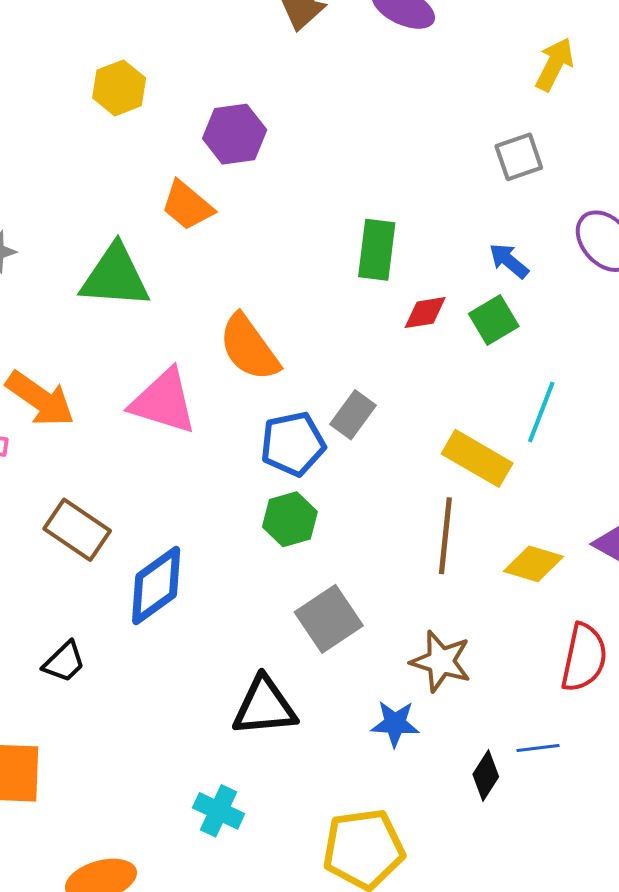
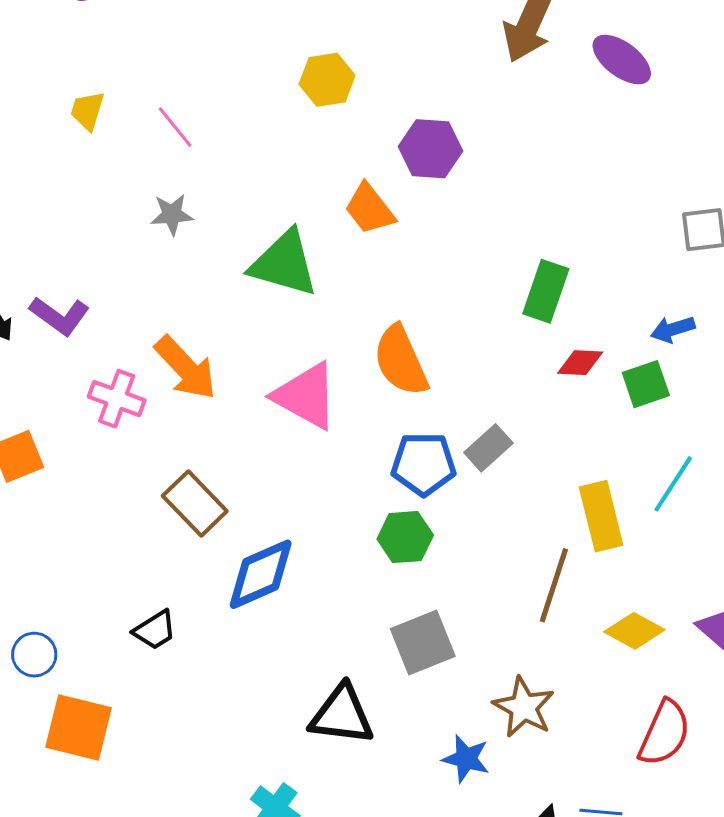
blue arrow: (509, 261) -> (673, 329), turned -69
yellow rectangle: (477, 458) -> (601, 516), turned 34

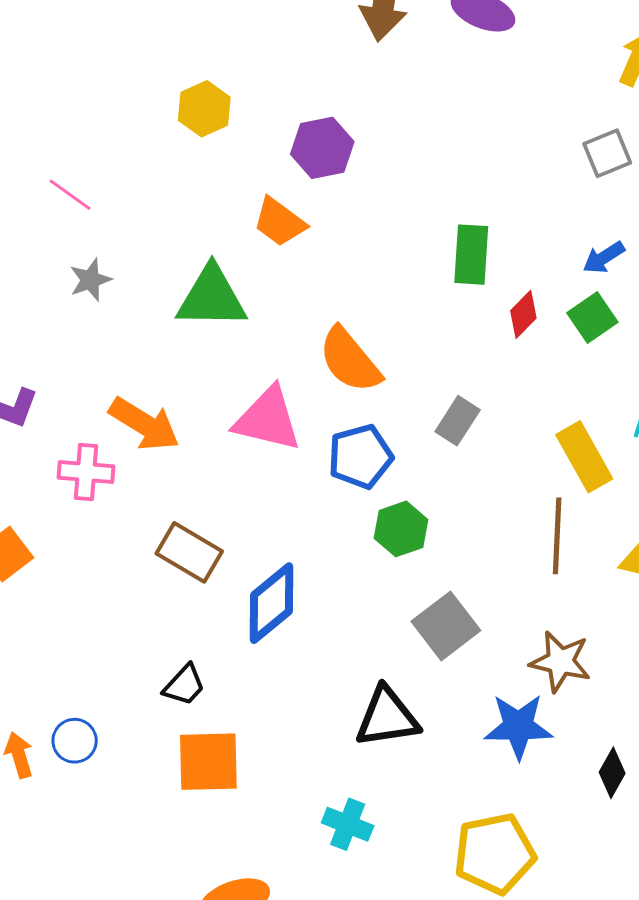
red diamond: (580, 363) -> (523, 314), turned -33
blue pentagon: (424, 464) -> (360, 457), moved
orange square: (79, 727) -> (208, 762), moved
blue star: (466, 759) -> (518, 726), size x1.4

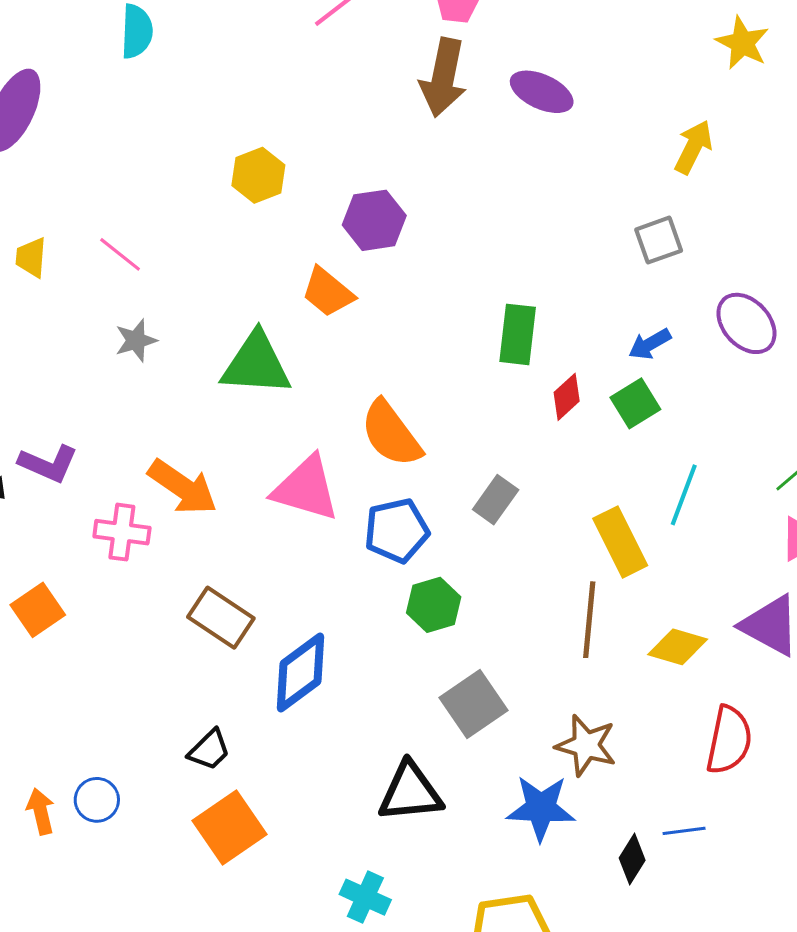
orange square: (208, 762) -> (229, 828), turned -36

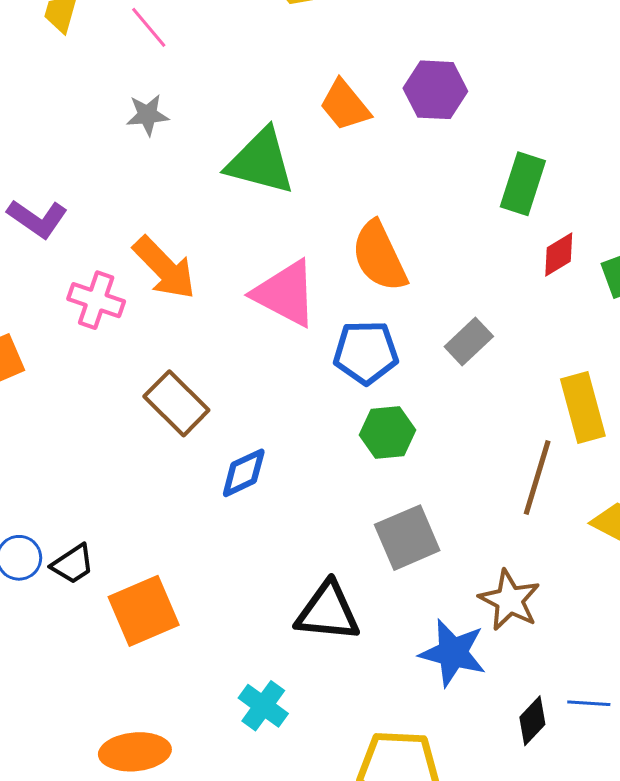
purple hexagon: (374, 220) -> (435, 90), moved
blue diamond: (300, 672) -> (244, 473), size x0.7
black trapezoid: (209, 750) -> (73, 564), moved

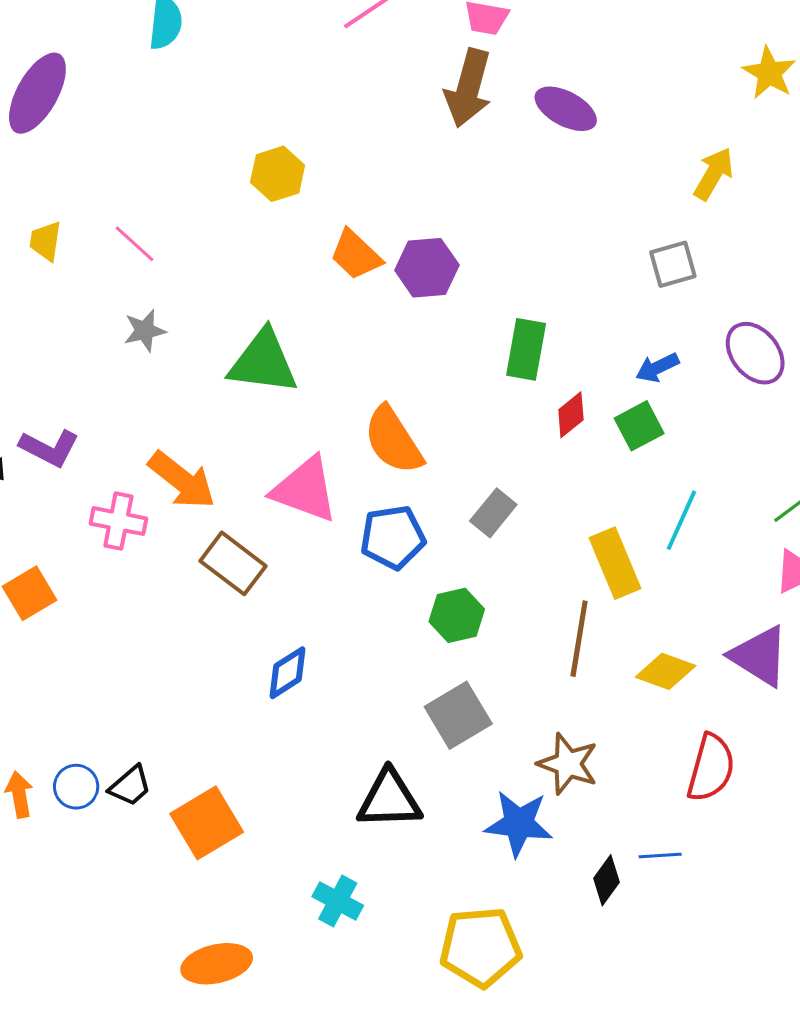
orange trapezoid: (345, 105) -> (356, 255), moved
brown rectangle: (176, 403) -> (233, 563), moved
green hexagon: (387, 433) -> (457, 615), moved

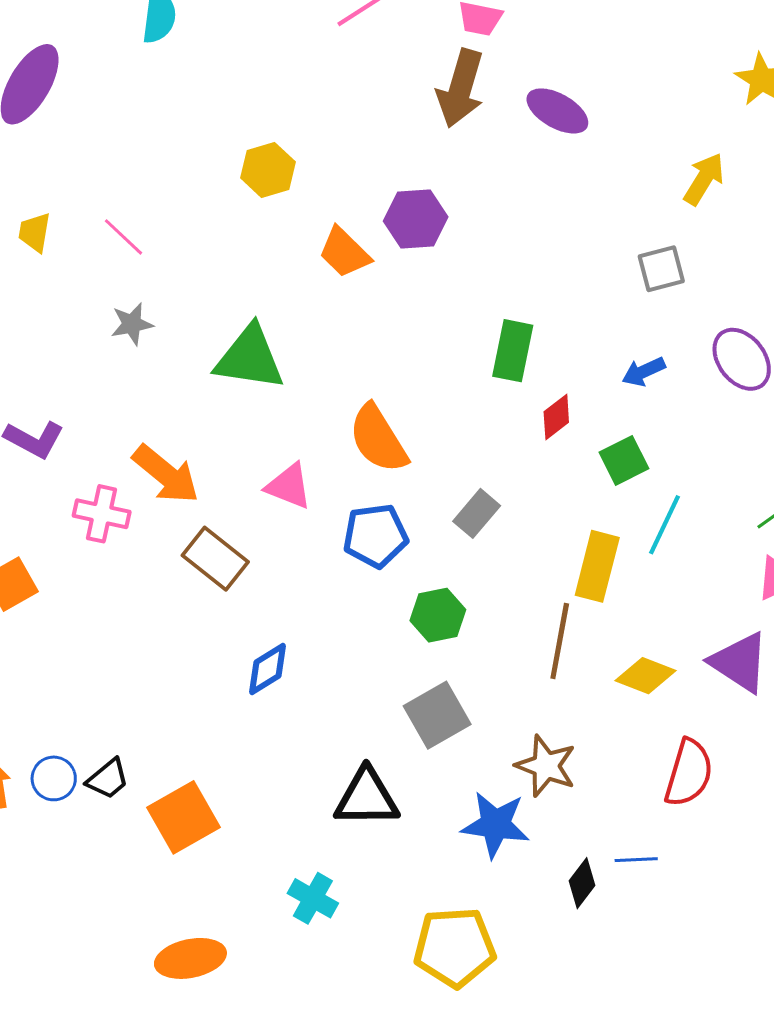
purple hexagon: (427, 268) -> (416, 219), moved
green square: (639, 426) -> (624, 460), moved
pink triangle: (305, 489) -> (289, 486), size x0.7
yellow rectangle: (615, 563) -> (597, 566), turned 36

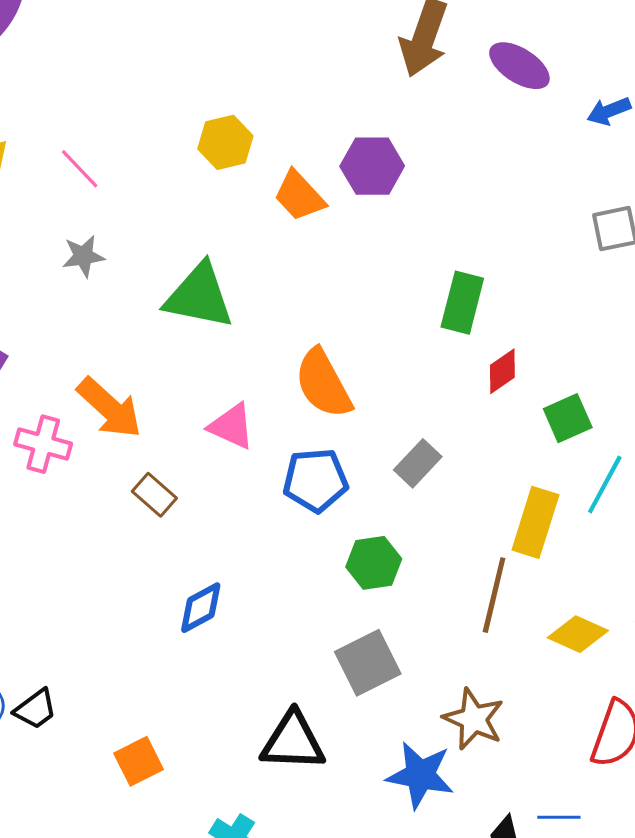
yellow hexagon: (268, 170) -> (225, 142), moved
blue arrow: (644, 372) -> (609, 111), moved
brown rectangle: (215, 559) -> (154, 495), size x0.7
orange square: (183, 817) -> (139, 761), moved, size x0.7

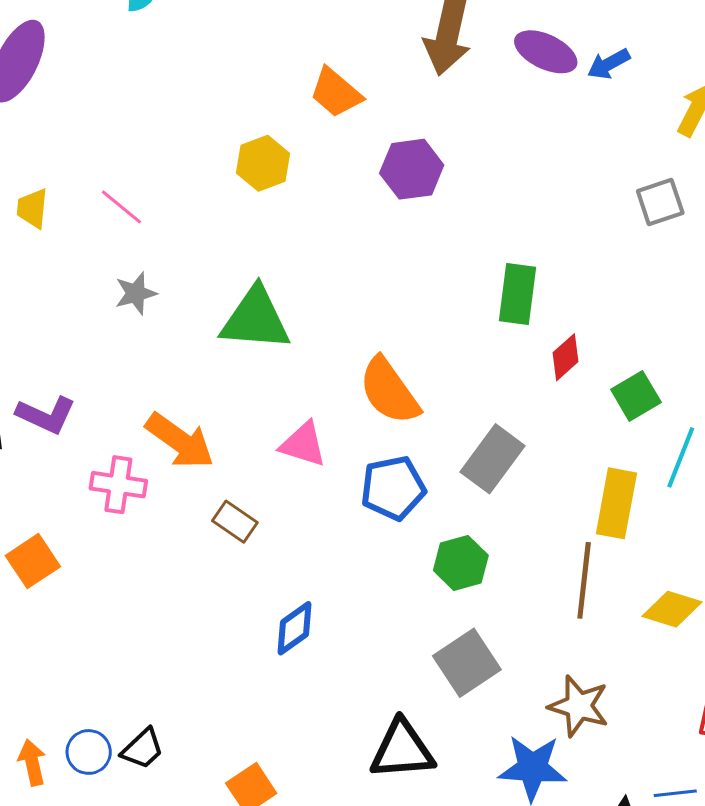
blue arrow: (609, 111) -> (609, 64), moved
orange trapezoid: (299, 196) -> (336, 93), moved
gray rectangle: (418, 463) -> (493, 459), size x1.4

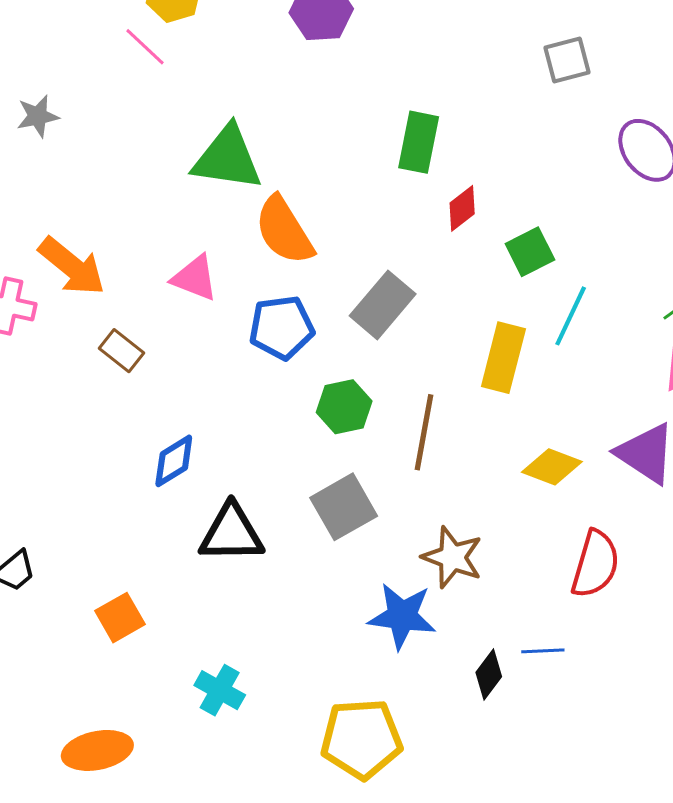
pink line: (121, 207) -> (145, 47), moved
green triangle: (256, 319) -> (227, 158), moved
brown line: (584, 580) -> (424, 432), moved
black triangle: (402, 750) -> (231, 533), moved

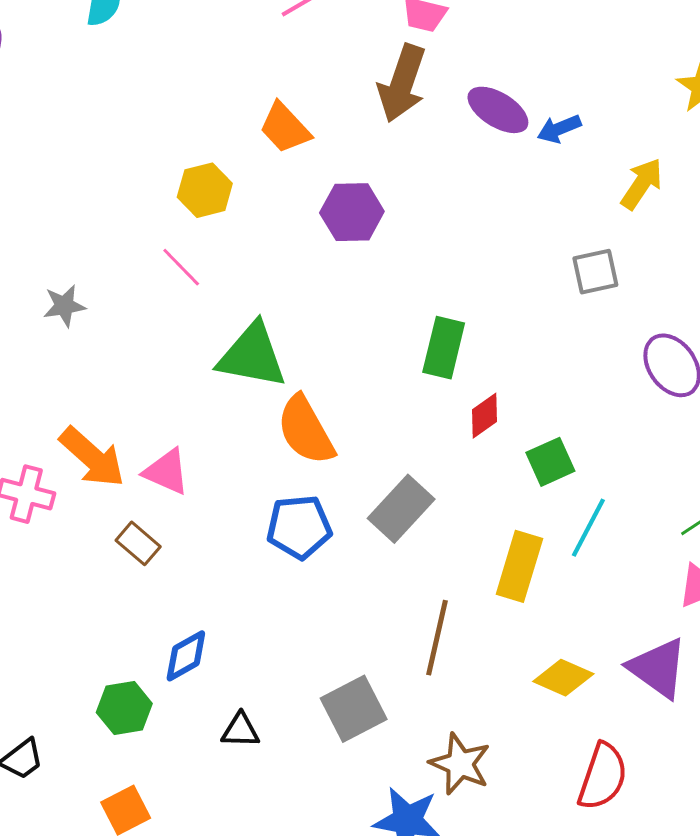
pink line: (145, 47) -> (181, 267), moved
pink triangle: (195, 278) -> (167, 472), moved
green hexagon: (344, 407) -> (124, 708), moved
black triangle: (231, 533) -> (240, 730), size x0.6

